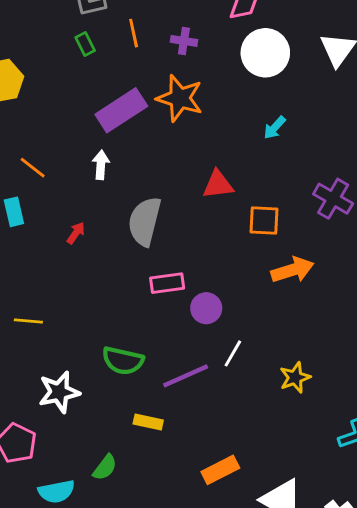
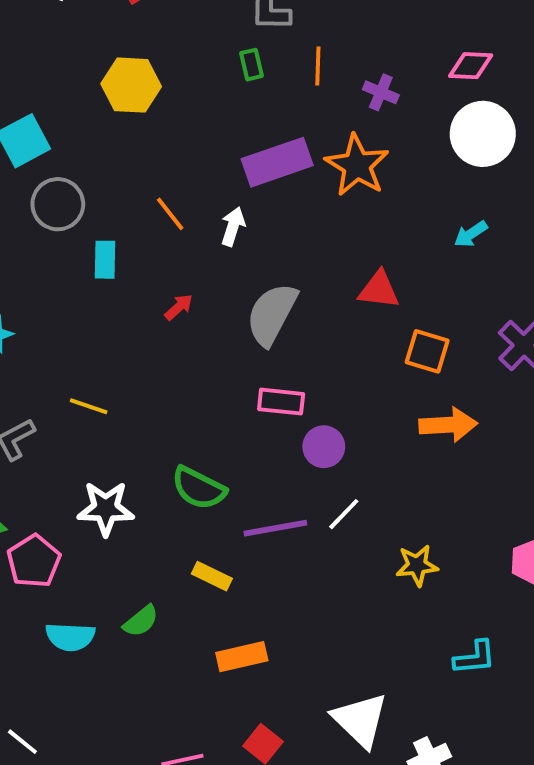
orange line: (33, 168) -> (170, 214), moved
orange rectangle: (220, 470) -> (242, 657), moved

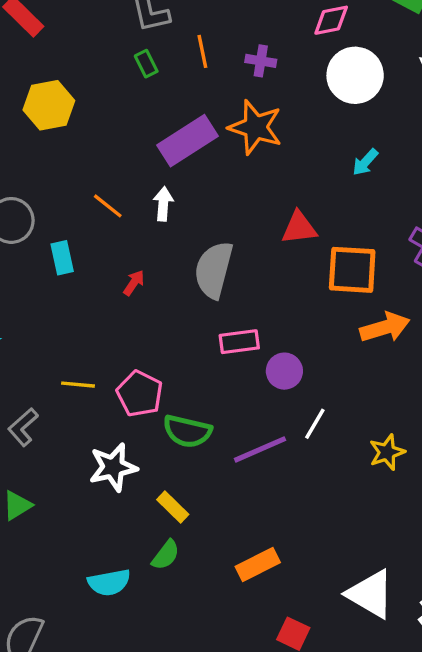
orange square: (427, 351) -> (352, 270), size x1.4
pink pentagon: (34, 561) -> (140, 394), moved
yellow rectangle: (212, 576) -> (173, 507), moved, turned 32

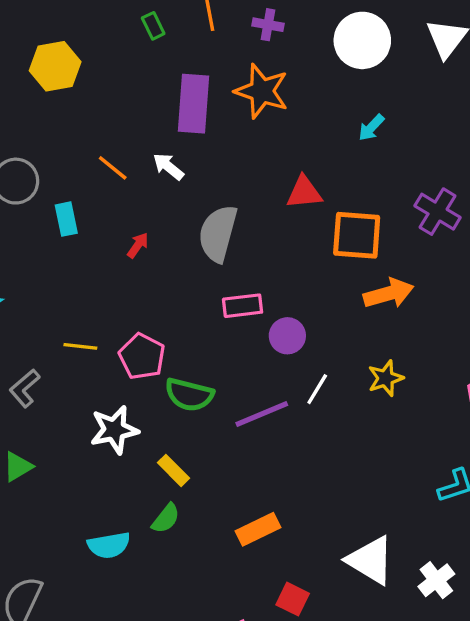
purple rectangle: (187, 141) -> (193, 104), turned -54
white arrow: (163, 204) -> (168, 167), turned -56
yellow star: (387, 452) -> (386, 378), moved

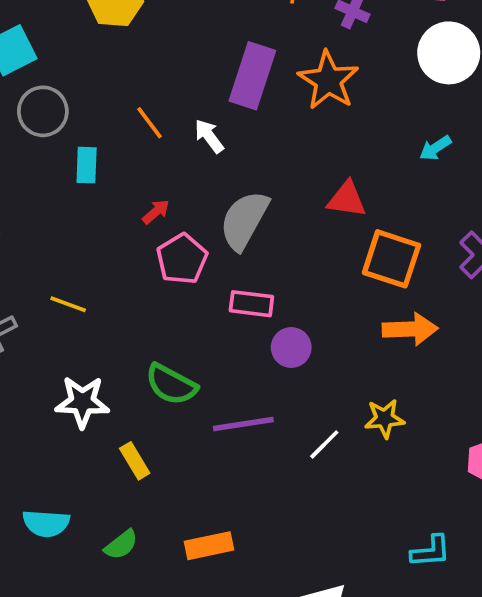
pink pentagon: (142, 356) -> (182, 259), moved
white line: (317, 389) -> (324, 444), moved
green semicircle: (166, 518) -> (121, 545), moved

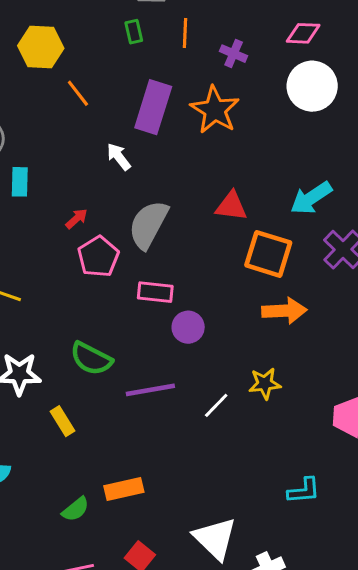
orange line: (149, 123) -> (78, 93), moved
cyan arrow: (435, 148) -> (311, 198), moved, size x1.6
green semicircle: (121, 545) -> (76, 509), moved

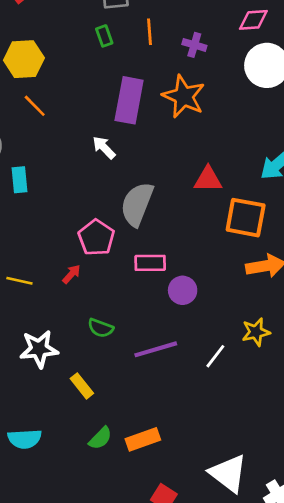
orange line: (78, 93) -> (35, 106), moved
red arrow: (77, 219) -> (71, 274), moved
green semicircle: (91, 359) -> (101, 328), size x0.7
green semicircle: (76, 509) -> (100, 438), moved

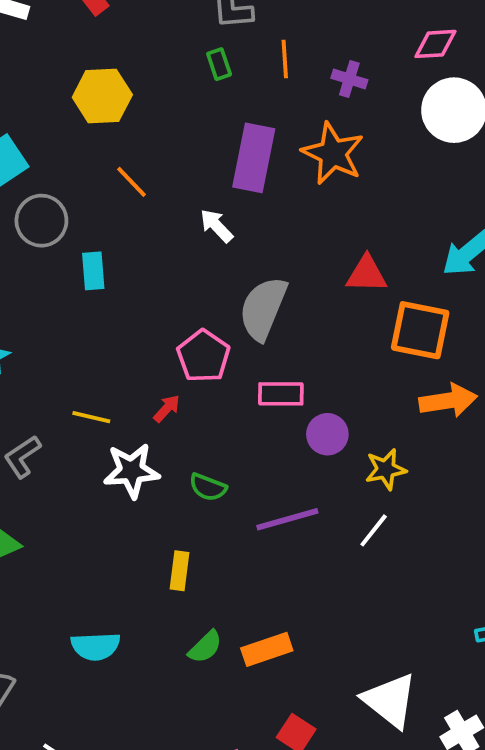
orange line: (35, 106) -> (132, 182), moved
yellow star: (256, 332) -> (386, 469), moved
white star: (39, 349) -> (131, 471), moved
yellow rectangle: (82, 386) -> (179, 571), turned 45

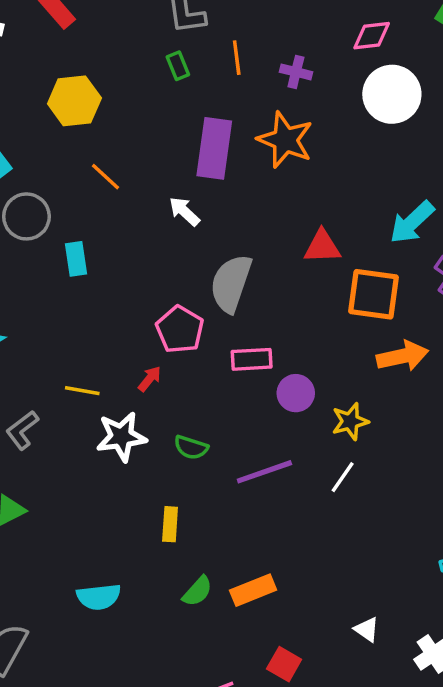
white triangle: (390, 700) -> (367, 629), size x0.5

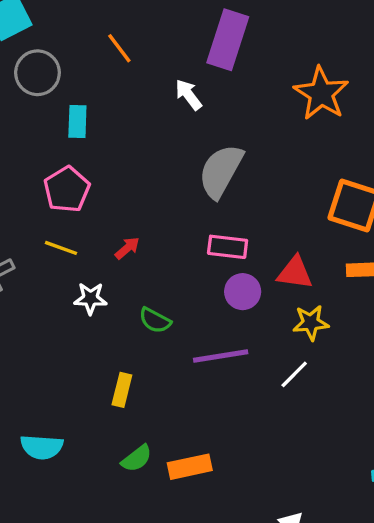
orange star: (285, 140) -> (321, 93), moved
red triangle: (322, 247) -> (295, 273), moved
pink pentagon: (180, 330) -> (67, 189), moved
purple circle: (296, 393) -> (243, 292), moved
white star: (121, 437) -> (90, 298), size x0.7

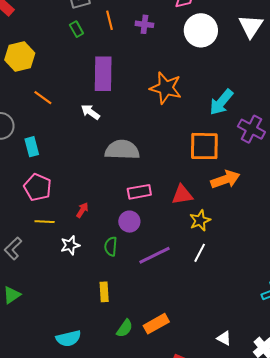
gray semicircle: (221, 171) -> (122, 150), turned 80
purple circle: (243, 292) -> (129, 222), moved
green semicircle: (155, 320) -> (111, 246), turned 84

